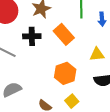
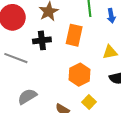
orange rectangle: (64, 34) -> (74, 35), turned 60

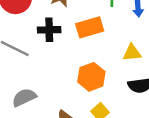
orange rectangle: (74, 35) -> (90, 27), turned 55

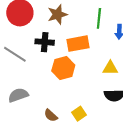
orange hexagon: (91, 77) -> (63, 68), moved

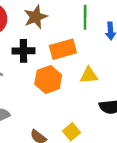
yellow triangle: (110, 68) -> (89, 75), moved

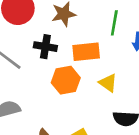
yellow triangle: (89, 75) -> (108, 83), turned 30

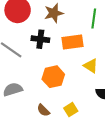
orange hexagon: (66, 80) -> (53, 77), moved

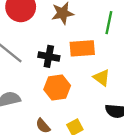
black cross: (40, 39) -> (49, 56), moved

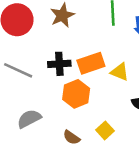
orange rectangle: (82, 48) -> (91, 63), moved

